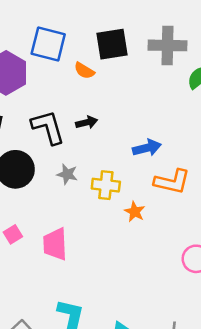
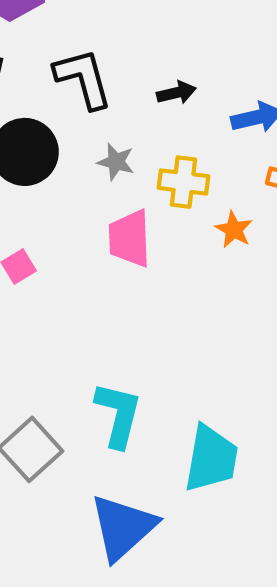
black arrow: (87, 122) -> (176, 93), moved
pink trapezoid: (55, 244) -> (130, 239), moved

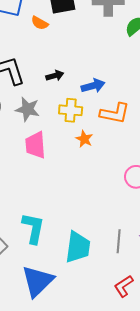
gray star: (116, 162) -> (28, 109), size x1.4
yellow cross: (184, 182) -> (71, 110), moved

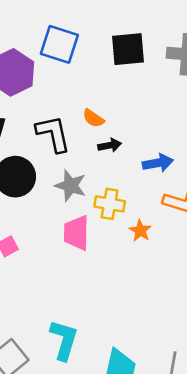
orange semicircle: (40, 23) -> (93, 118), moved
yellow cross: (71, 110) -> (110, 204), moved

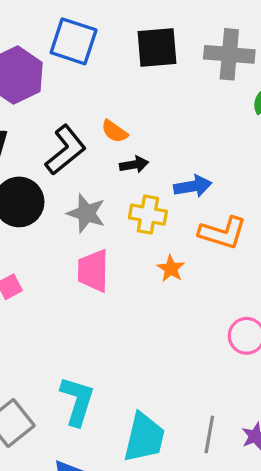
black L-shape: (53, 134) -> (66, 150), turned 63
yellow cross: (110, 204) -> (148, 215), moved

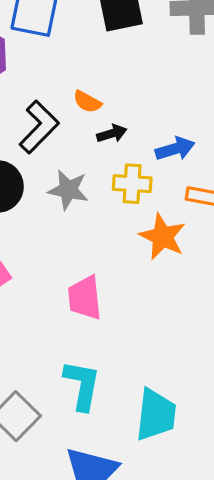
orange star: (171, 269) -> (163, 237), size x1.6
pink trapezoid: (93, 271) -> (85, 298), moved

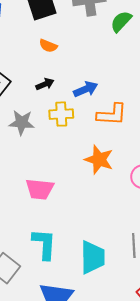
orange semicircle: (87, 102) -> (48, 46), moved
orange star: (163, 237) -> (99, 160), moved
pink trapezoid: (85, 298) -> (40, 189), turned -72

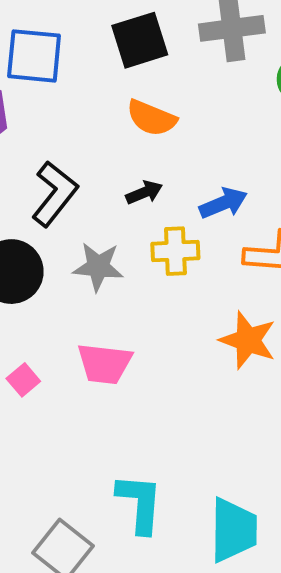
orange semicircle: (48, 46) -> (151, 118), size x1.4
pink trapezoid: (40, 189) -> (105, 364), moved

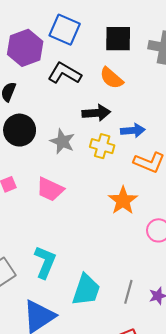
black arrow: (144, 192) -> (96, 113), size x1.5
black L-shape: (55, 194) -> (65, 73), moved, turned -116

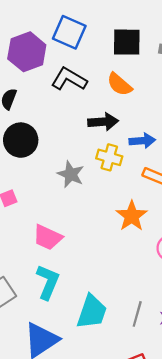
gray star: (62, 141) -> (71, 174), moved
pink trapezoid: (50, 189) -> (48, 237), moved

